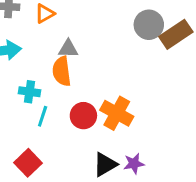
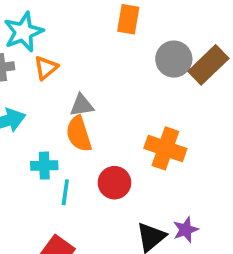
orange cross: (117, 113) -> (165, 148), moved

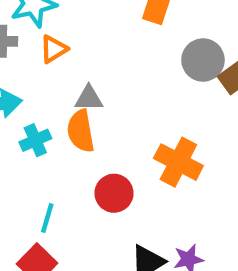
cyan cross: (44, 166) -> (35, 140), moved, turned -30
cyan line: (65, 192) -> (47, 218), moved

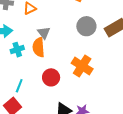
gray circle: (203, 60) -> (86, 26), moved
gray triangle: (89, 98) -> (44, 33), turned 48

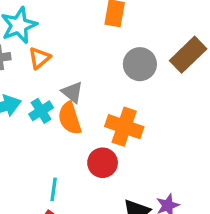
cyan cross: (17, 50) -> (41, 111), moved
orange cross: (82, 66) -> (124, 127), moved

